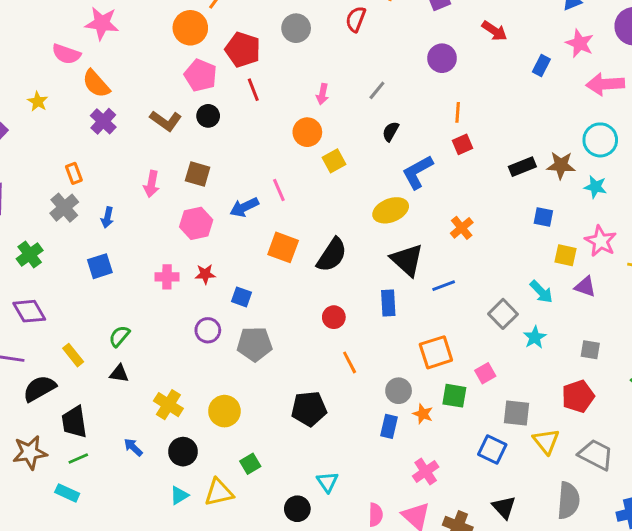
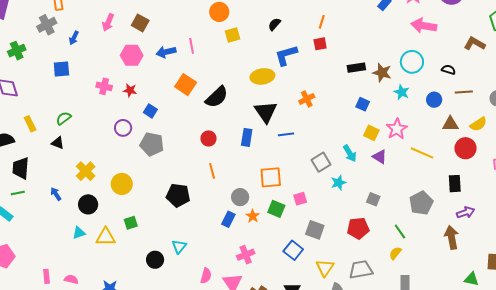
yellow triangle: (546, 441) -> (325, 268), moved
gray trapezoid: (596, 455) -> (361, 270), turned -50

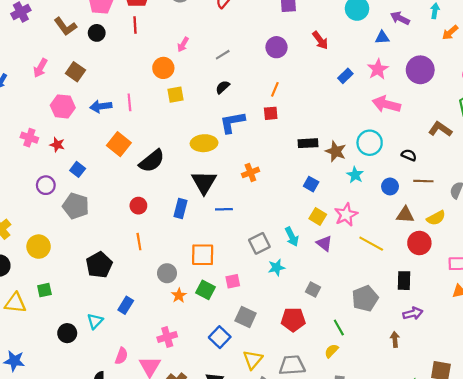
black pentagon: (178, 195) -> (99, 265), turned 30
blue rectangle: (228, 219) -> (126, 305), moved
brown arrow: (452, 237) -> (395, 339), size x0.6

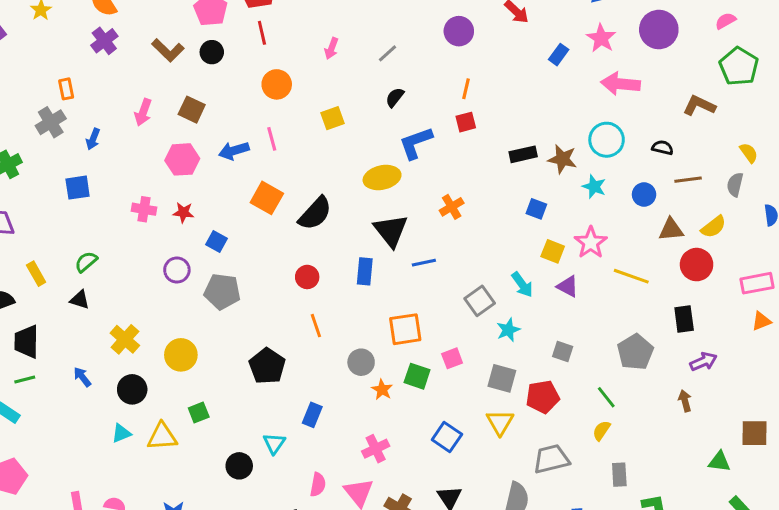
orange circle: (163, 68) -> (277, 84), moved
gray square: (246, 317) -> (502, 378), moved
yellow triangle: (253, 360) -> (500, 422), moved

